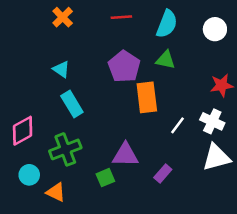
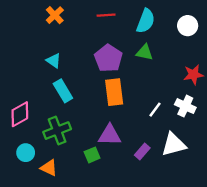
orange rectangle: (147, 97) -> (114, 92), moved
white triangle: (216, 157) -> (174, 144), moved

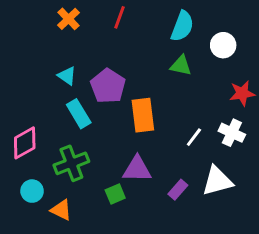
red line: (106, 15) -> (120, 17), moved, turned -66
white circle: (188, 26) -> (223, 45), moved
purple pentagon: (108, 58) -> (108, 86), moved

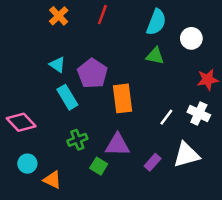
pink diamond: (25, 143) -> (21, 122), turned 76
green cross: (71, 163) -> (77, 140), moved, size x0.7
green square: (115, 194) -> (99, 166), turned -36

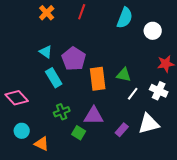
green triangle: (155, 56) -> (124, 75), moved

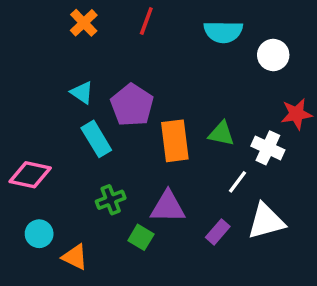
cyan semicircle: (125, 18) -> (223, 32), turned 70
white cross: (159, 91) -> (268, 148), moved
white line: (133, 94) -> (237, 182), moved
pink diamond: (17, 98) -> (30, 175), turned -35

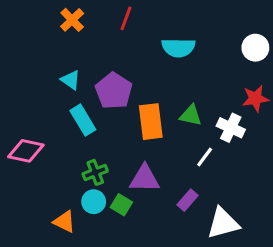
cyan semicircle: (223, 32) -> (178, 48), moved
white circle: (273, 55) -> (255, 48), moved
white triangle: (266, 221) -> (223, 223), moved
cyan circle: (39, 234) -> (94, 202), moved

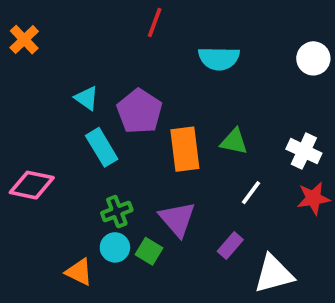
orange cross: (72, 20) -> (24, 40), moved
red star: (255, 98) -> (313, 198), moved
white cross: (231, 128) -> (304, 151), moved
purple triangle: (144, 179) -> (177, 219), turned 48

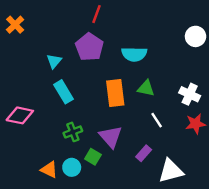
cyan semicircle: (219, 58) -> (134, 54), moved
cyan triangle: (87, 98) -> (54, 61), turned 35
purple pentagon: (139, 111) -> (89, 47), moved
white line: (251, 193) -> (157, 120), turned -70
cyan circle: (115, 247) -> (72, 167), moved

